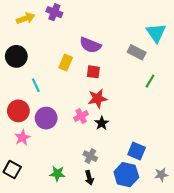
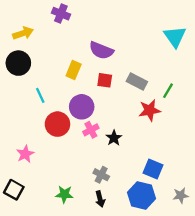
yellow arrow: (26, 18) -> (23, 33), moved
gray rectangle: (137, 52) -> (137, 82), moved
red star: (98, 99) -> (150, 110), moved
red circle: (18, 111) -> (57, 124), moved
purple circle: (46, 118) -> (82, 107), moved

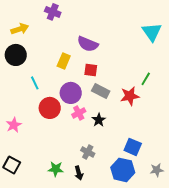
gray rectangle: (137, 82) -> (101, 91), moved
pink star: (25, 154) -> (14, 125), moved
black arrow: (100, 199) -> (79, 173), moved

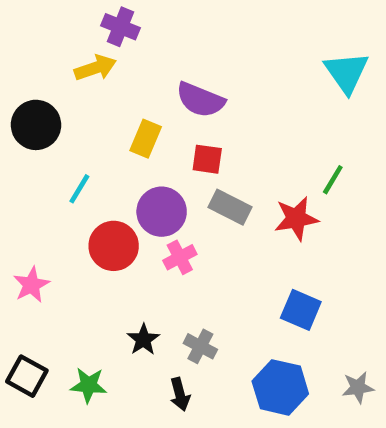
yellow arrow: (20, 29) -> (95, 68), moved
cyan line: (35, 83) -> (79, 189), turned 56
black star: (99, 120) -> (143, 340), moved
blue square: (133, 147) -> (301, 310), moved
green star: (56, 169) -> (89, 385), moved

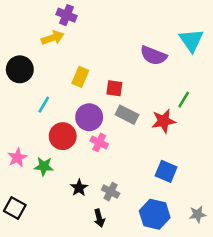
purple semicircle: (200, 100) -> (153, 55), moved
pink cross: (180, 257) -> (99, 142), turned -36
green star: (89, 385) -> (44, 166), moved

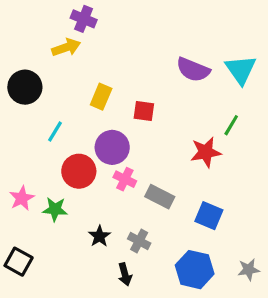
cyan triangle: (191, 40) -> (241, 70), moved
gray rectangle: (127, 115) -> (160, 197), moved

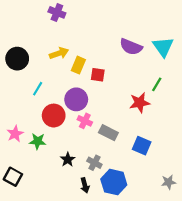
yellow arrow: (66, 47) -> (59, 53), moved
yellow rectangle: (101, 97) -> (78, 65), moved
blue hexagon: (195, 270) -> (114, 182), moved

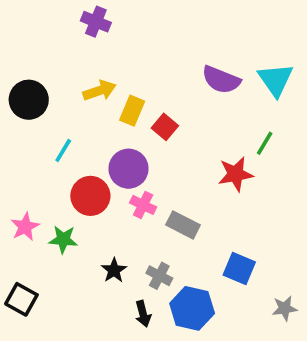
red square: (98, 75) -> (165, 127), turned 32
blue square: (142, 146) -> (239, 268), moved

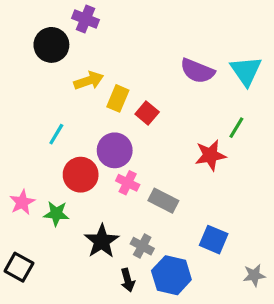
black circle: (29, 100) -> (51, 45), moved
black star: (114, 270) -> (102, 241), size x1.5

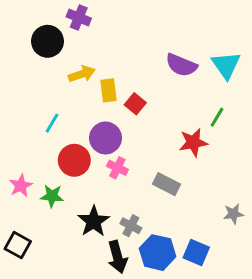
yellow rectangle: (118, 98) -> (108, 90), turned -30
gray rectangle: (163, 201) -> (167, 184), moved
blue square: (214, 240) -> (196, 253), moved
gray star: (254, 275) -> (233, 214), moved
black arrow: (128, 280) -> (117, 257), size x1.5

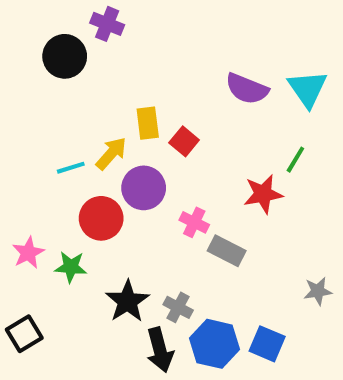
yellow arrow: (82, 74) -> (111, 154), moved, turned -30
cyan line: (52, 123) -> (71, 168), turned 42
pink cross: (117, 168) -> (194, 222), moved
black square: (18, 245) -> (24, 334), turned 30

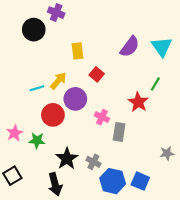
purple semicircle: (247, 89) -> (130, 47), turned -75
yellow rectangle: (148, 123) -> (77, 51), moved
red star: (263, 194) -> (138, 102), turned -30
gray rectangle: (227, 251) -> (119, 132), turned 72
black arrow: (160, 350) -> (55, 184), moved

